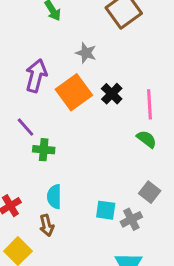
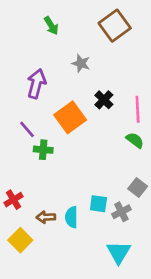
orange square: (74, 92) -> (70, 117), moved
cyan semicircle: (54, 197) -> (72, 217), moved
brown arrow: (47, 225) -> (46, 217), turned 102

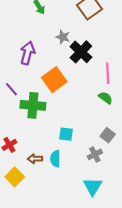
black cross: (104, 100) -> (81, 52), moved, size x1.5
purple line: (27, 129) -> (12, 89), moved
green cross: (43, 150) -> (33, 105), size x1.6
cyan square: (98, 204) -> (66, 134), moved

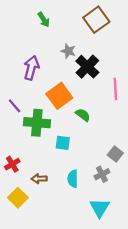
green semicircle: (106, 98) -> (83, 115), moved
cyan square: (66, 134) -> (63, 143), moved
cyan semicircle: (55, 159) -> (73, 179), moved

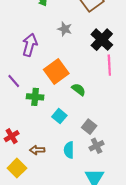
black cross: (87, 67) -> (102, 40), moved
green cross: (37, 123) -> (35, 97), size x0.7
cyan square: (63, 143) -> (59, 116), turned 32
gray square: (115, 154) -> (89, 127), moved

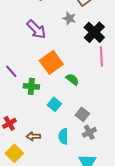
gray star: (65, 29) -> (69, 18), moved
purple arrow: (30, 45) -> (36, 29), moved, turned 120

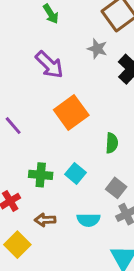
green semicircle: (72, 79) -> (112, 143), moved, turned 56
green cross: (31, 86) -> (41, 175), moved
cyan semicircle: (63, 136) -> (89, 220), turned -91

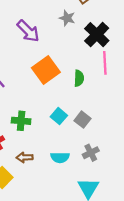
green semicircle: (112, 143) -> (79, 78), moved
cyan square: (75, 173) -> (59, 116), moved
gray square: (116, 188) -> (82, 120), moved

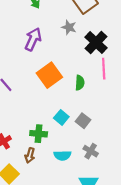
purple arrow: (28, 31) -> (33, 39), turned -110
green cross: (21, 121) -> (39, 134), moved
gray cross: (91, 153) -> (91, 151), turned -32
brown arrow: (25, 157) -> (30, 155), turned -72

